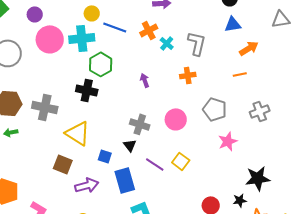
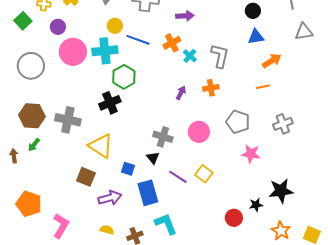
purple arrow: (145, 80) -> (181, 93), moved, turned 48
black cross: (87, 90) -> (110, 103), turned -35
green arrow: (11, 132) -> (34, 145), turned -40
pink star: (228, 141) -> (251, 154), turned 30
black star: (240, 200) -> (256, 205), moved

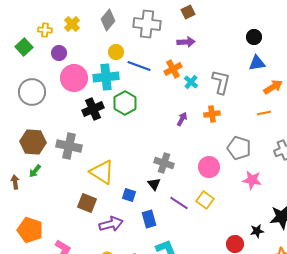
black cross: (110, 103) -> (93, 109), moved
pink circle: (199, 132) -> (209, 167), moved
blue rectangle: (148, 193) -> (149, 219), size x0.7

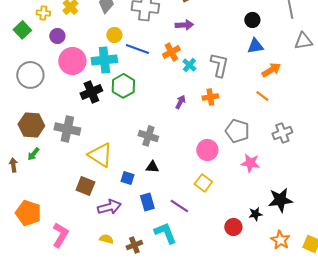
orange line: (264, 113) -> (262, 96), turned 48
gray cross: (164, 163) -> (148, 136), moved
black triangle: (154, 184) -> (152, 167), turned -48
purple line: (179, 203) -> (179, 206), moved

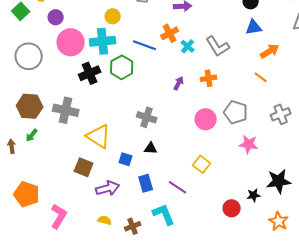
blue line: (137, 49) -> (145, 45), moved
gray L-shape: (219, 65) -> (218, 46), turned 135
pink circle: (207, 150) -> (206, 119), moved

